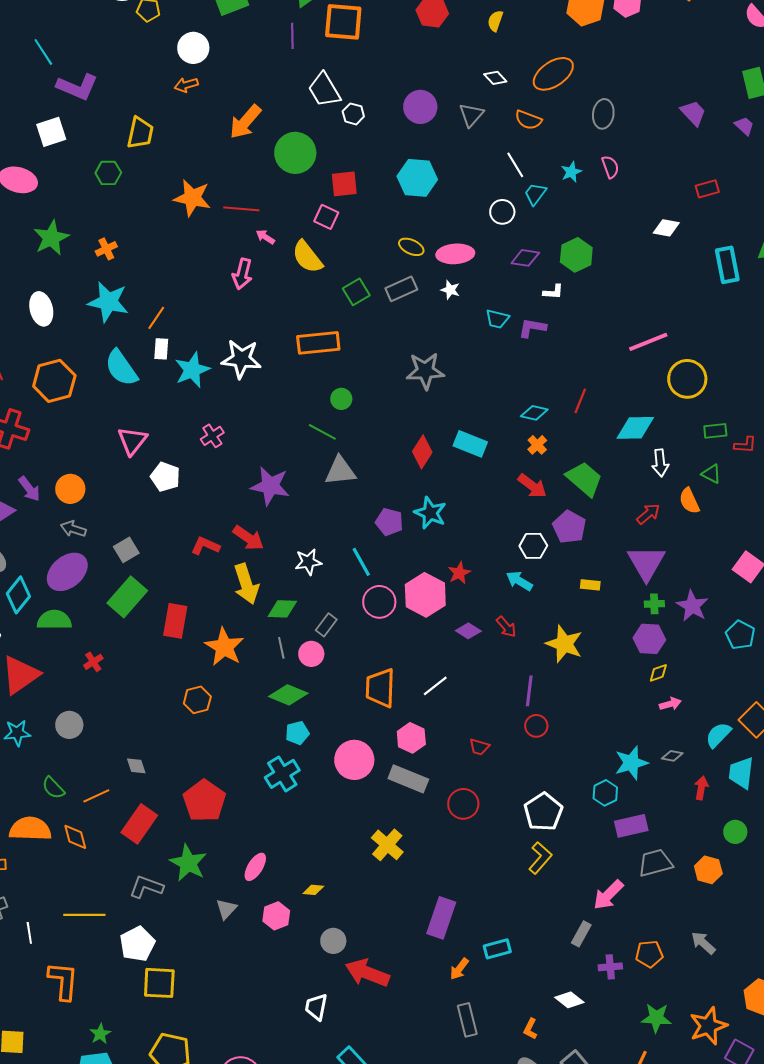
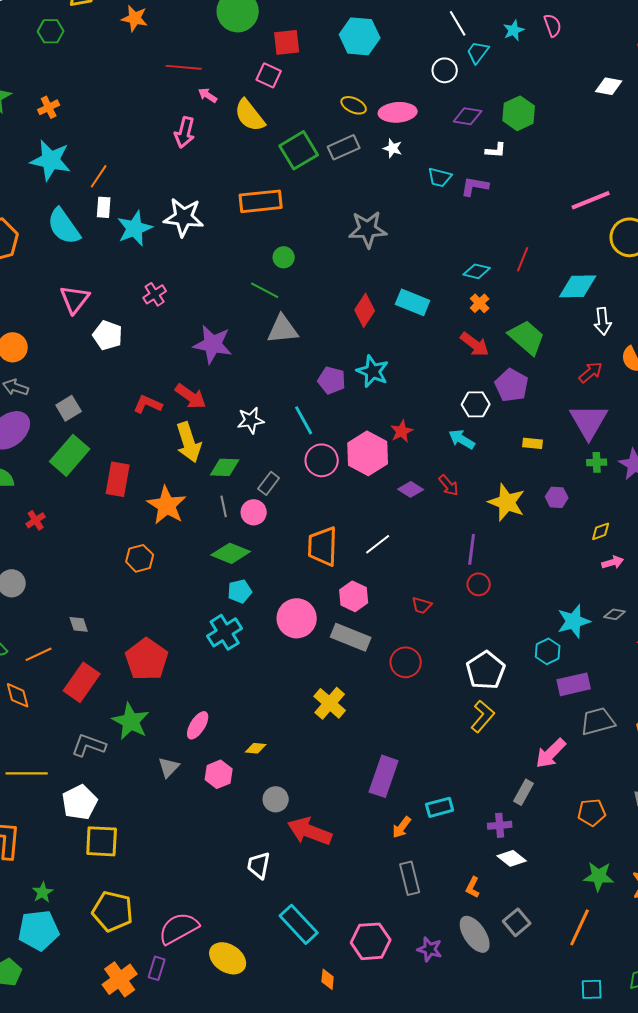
orange star: (192, 198) -> (135, 18), moved, size x0.7
green square: (356, 292) -> (299, 150), size x1.4
purple hexagon: (649, 639) -> (557, 497), moved, size x0.7
purple cross: (610, 967) -> (500, 825), moved

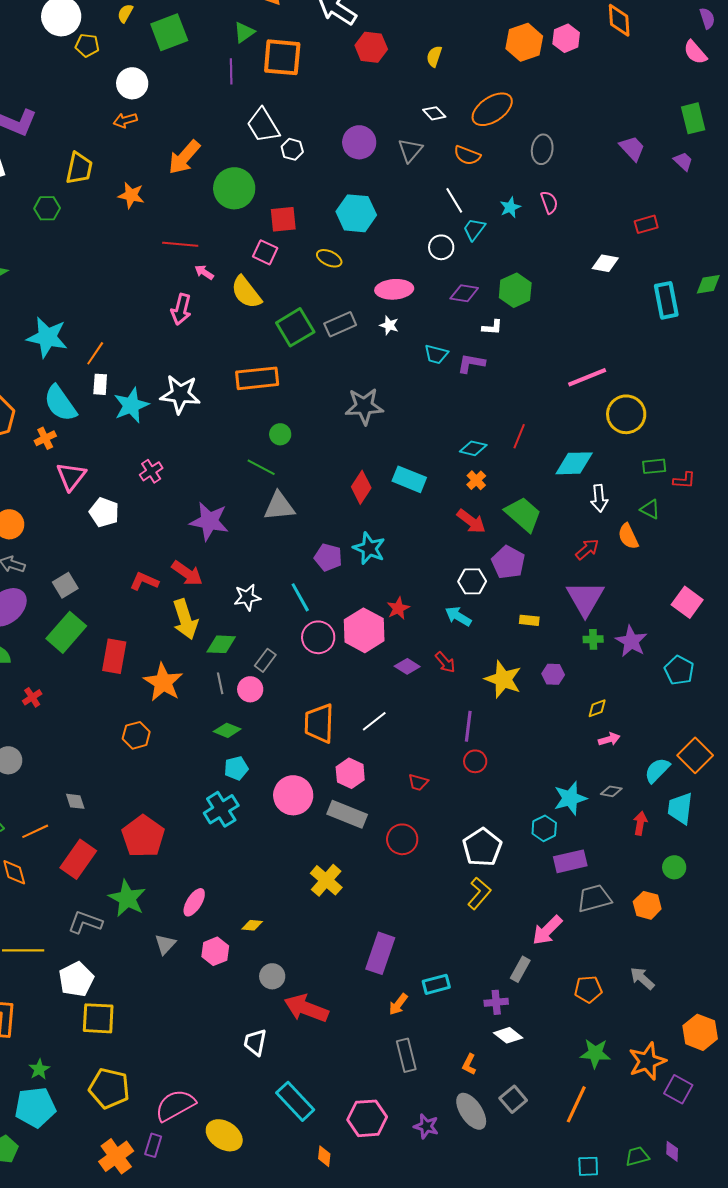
yellow ellipse: (354, 105) -> (329, 258), moved
orange cross: (49, 107) -> (45, 438), moved
green diamond: (231, 553) -> (227, 730), size x0.7

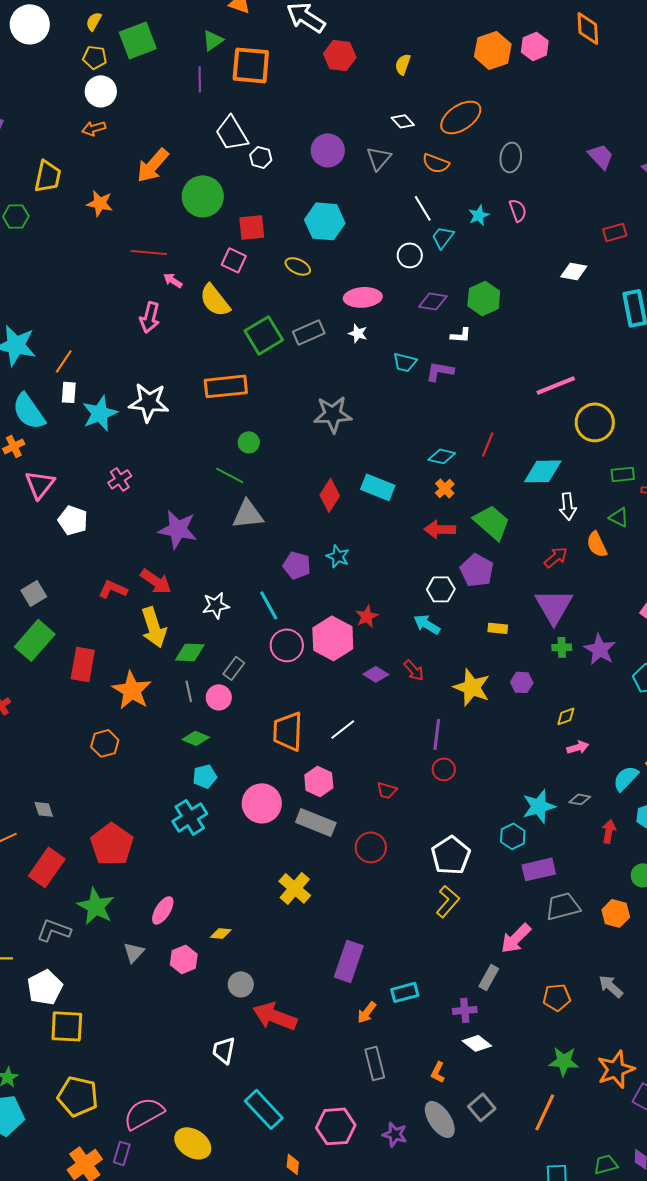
yellow pentagon: (87, 45) -> (95, 57), moved
red arrow: (471, 521) -> (440, 529), turned 144
cyan star: (369, 548) -> (338, 556), size x0.7

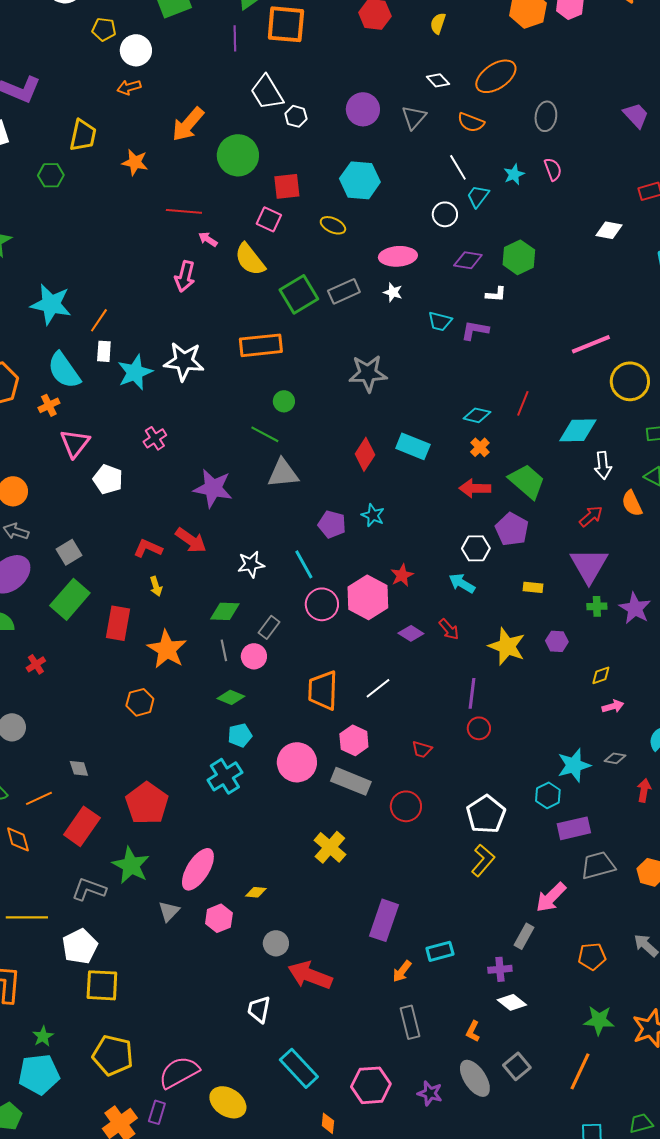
yellow pentagon: (95, 57) -> (104, 29), moved
yellow arrow: (154, 627) -> (156, 586), moved, size x0.5
pink ellipse: (163, 910) -> (198, 869), size x1.5

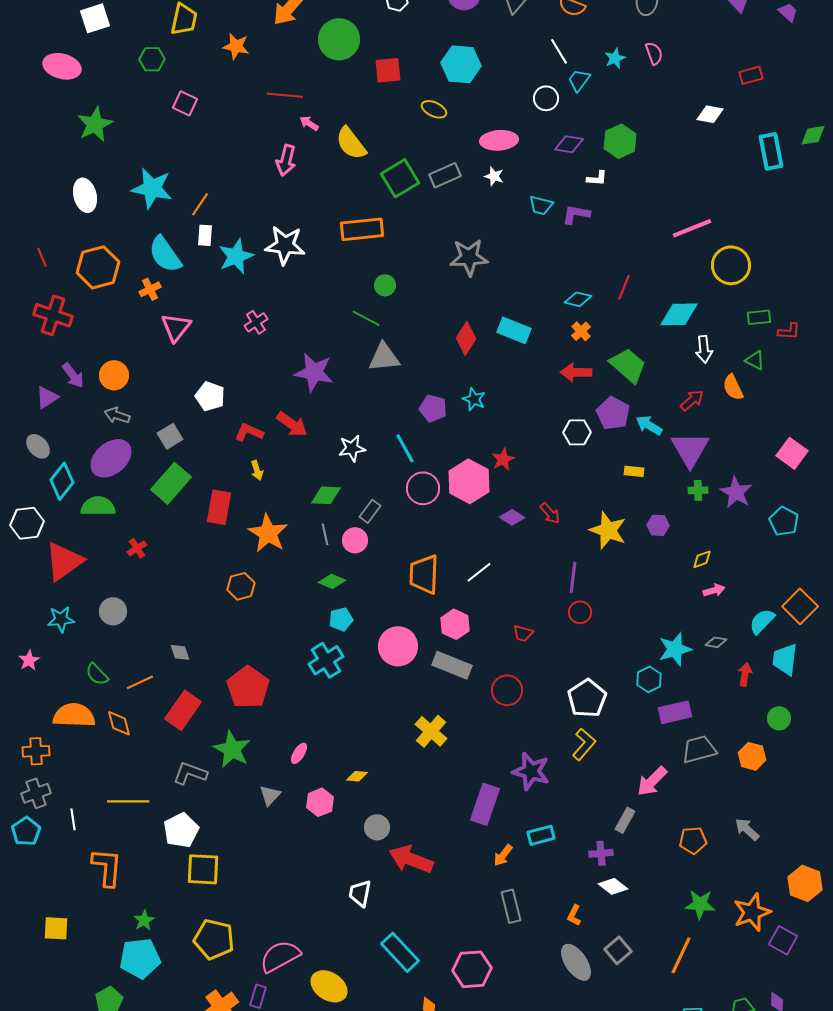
pink square: (269, 219) -> (185, 103), moved
white pentagon: (108, 479) -> (210, 396), moved
cyan arrow: (462, 583) -> (649, 425), moved
pink ellipse: (198, 869) -> (299, 753), size x0.5
purple star: (430, 1093) -> (531, 771), moved, size x1.5

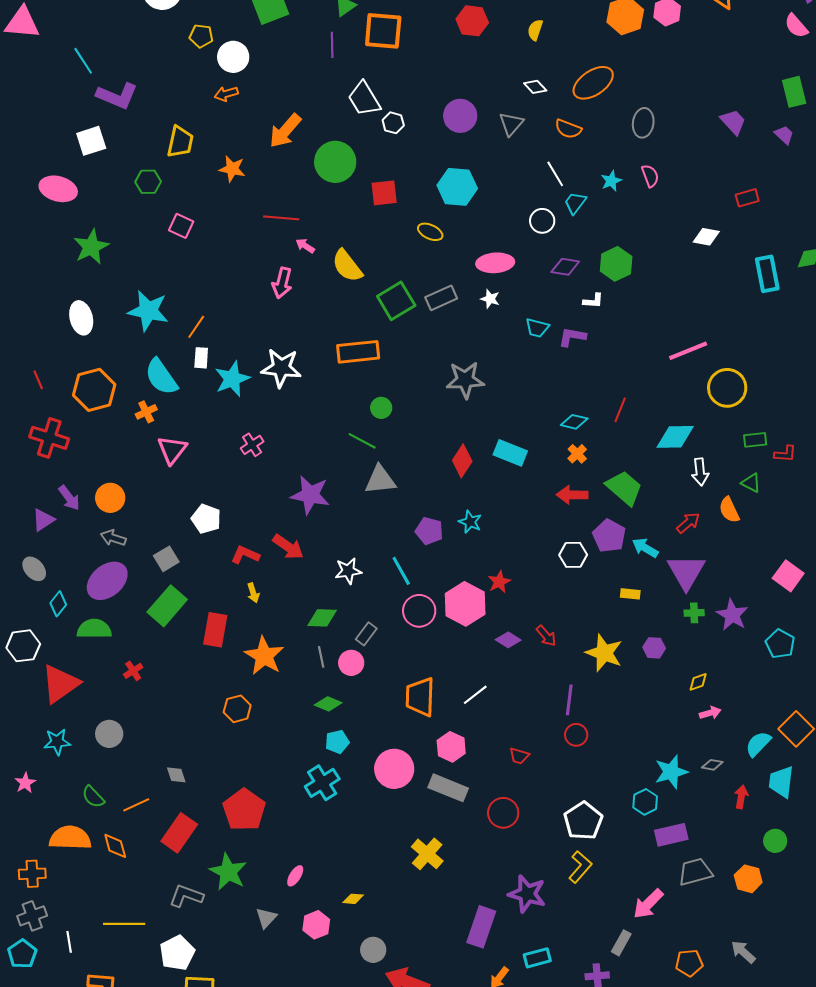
cyan diamond: (62, 481) -> (58, 604), size x0.7

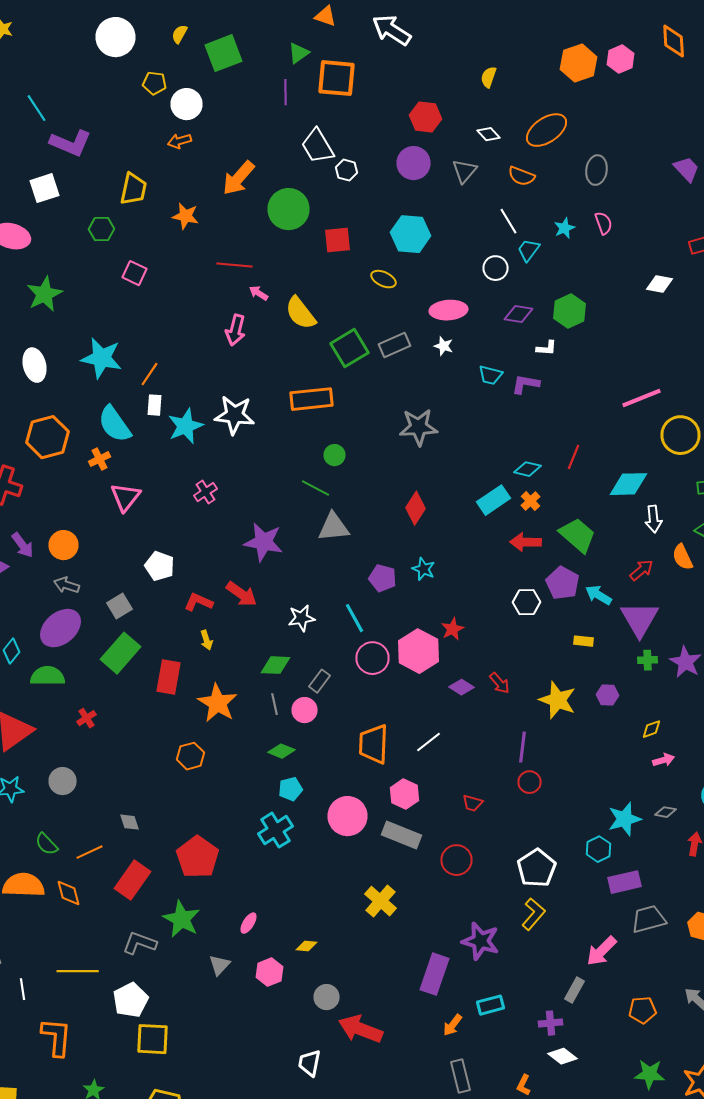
red hexagon: (472, 21) -> (426, 117), moved
cyan rectangle: (510, 453) -> (494, 500), moved, turned -56

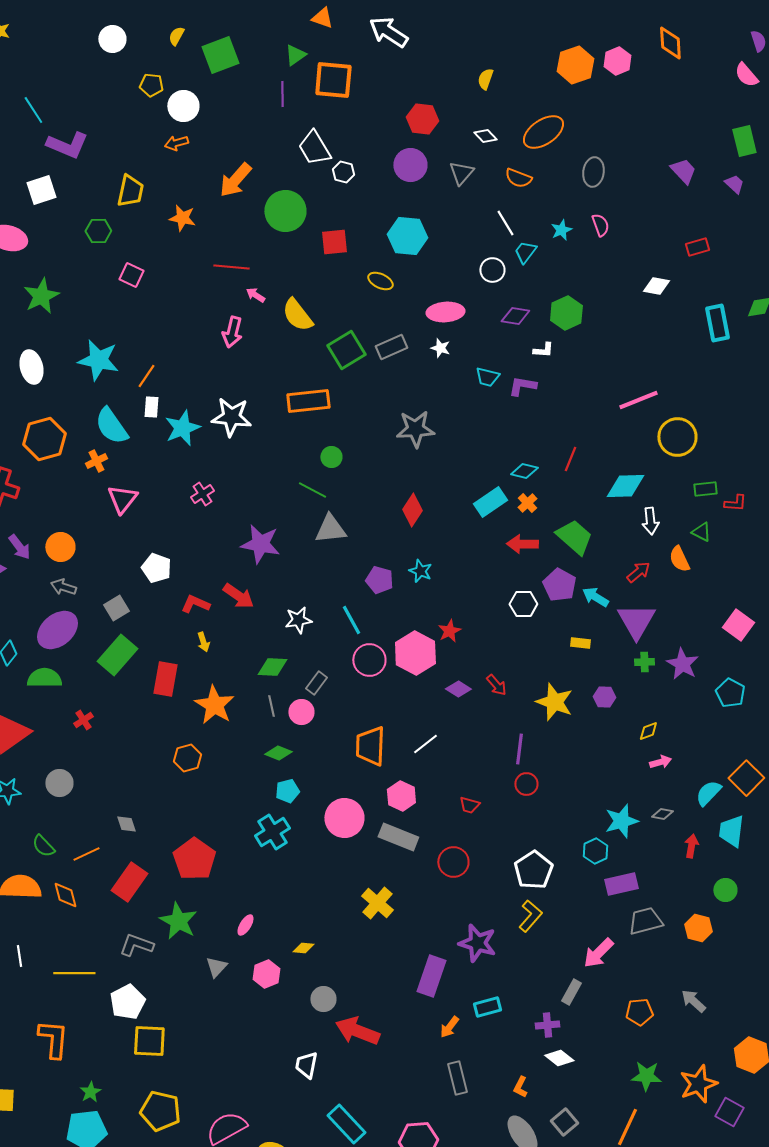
white circle: (116, 37) -> (112, 39), size x0.7
white line: (22, 989) -> (19, 956), moved

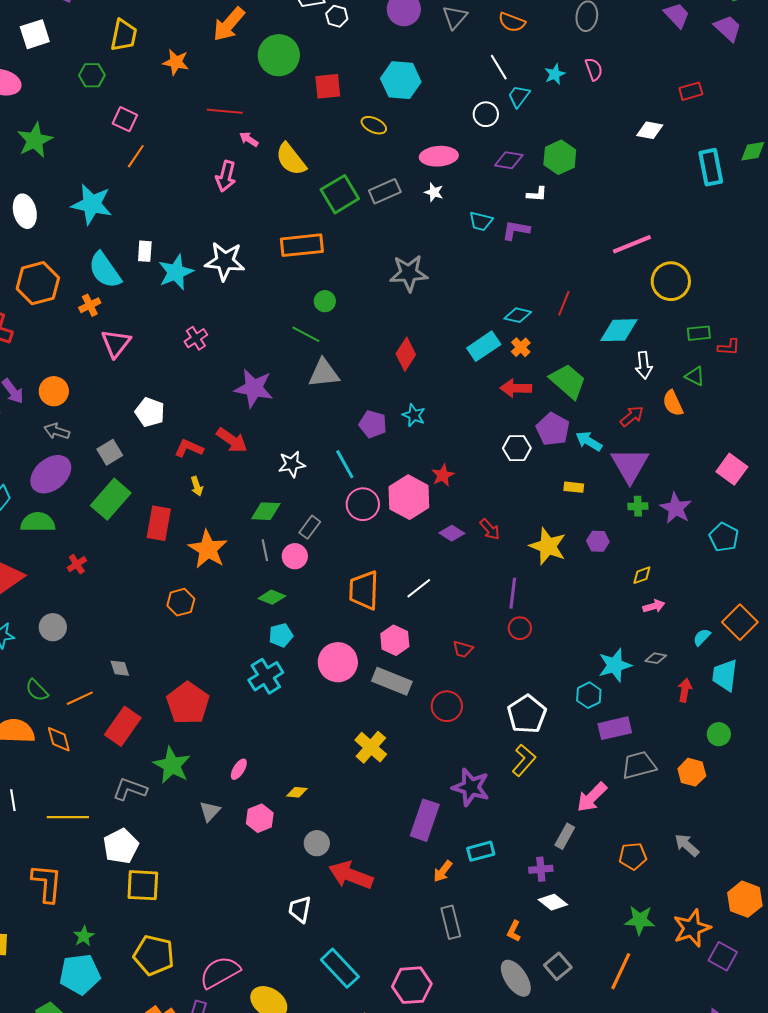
purple trapezoid: (734, 184) -> (728, 28), size x1.4
orange line: (146, 376) -> (136, 156), moved
cyan semicircle: (708, 793) -> (702, 637), size x0.7

